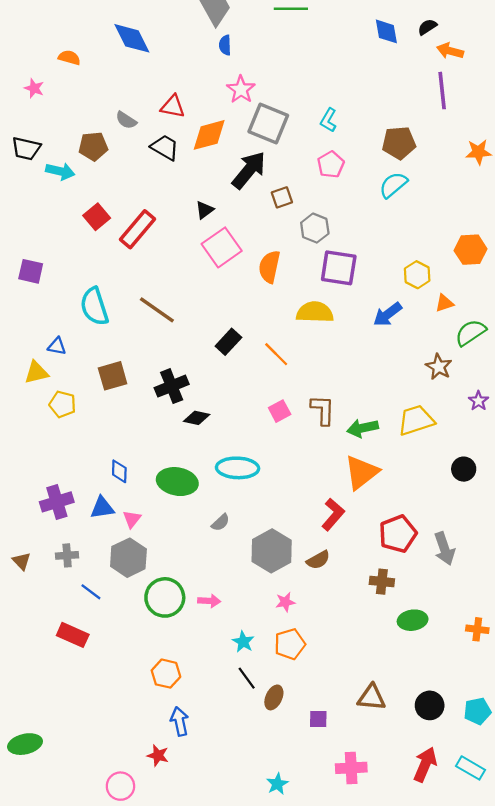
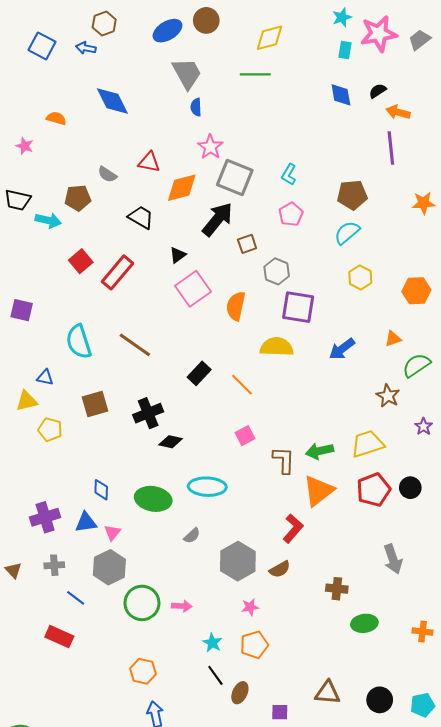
black trapezoid: (165, 147) -> (141, 217), moved
yellow hexagon: (417, 275) -> (360, 277), moved
brown L-shape: (323, 410) -> (284, 460), moved
red pentagon: (398, 534) -> (374, 490), moved

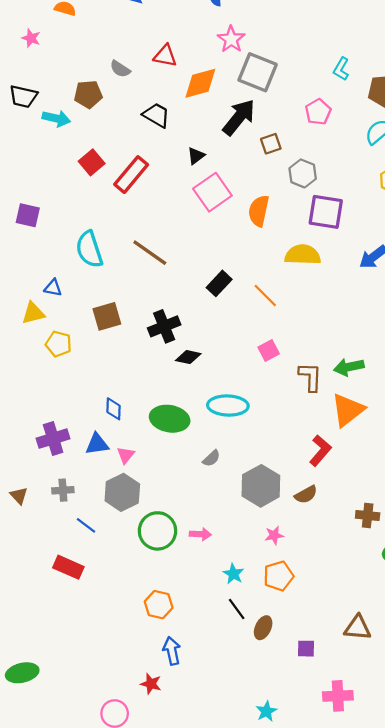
cyan L-shape: (289, 174) -> (341, 69), moved

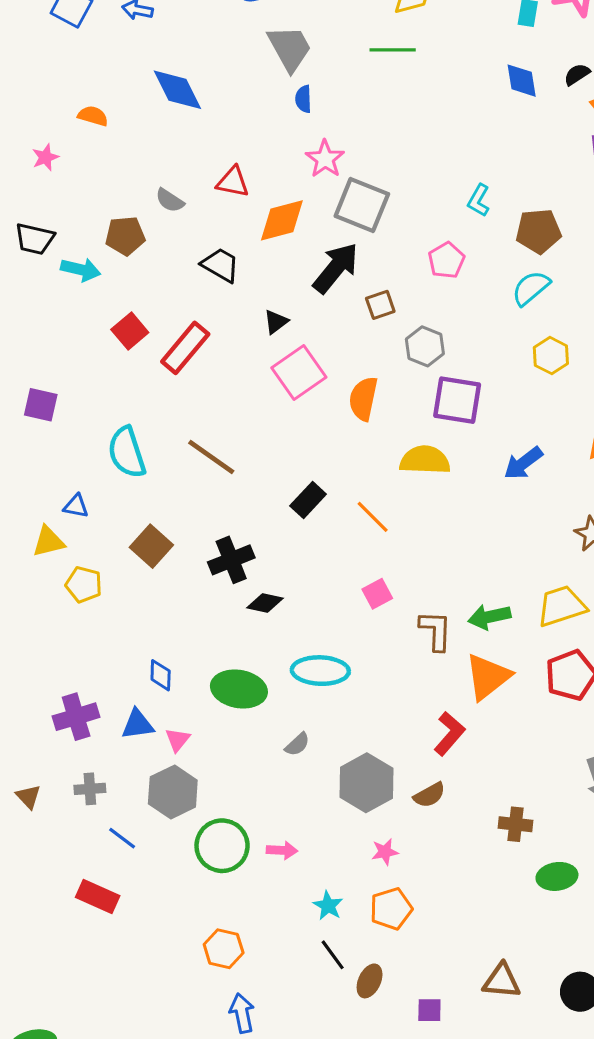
pink star: (31, 38) -> (45, 157), turned 30
brown square: (107, 316) -> (151, 546), turned -32

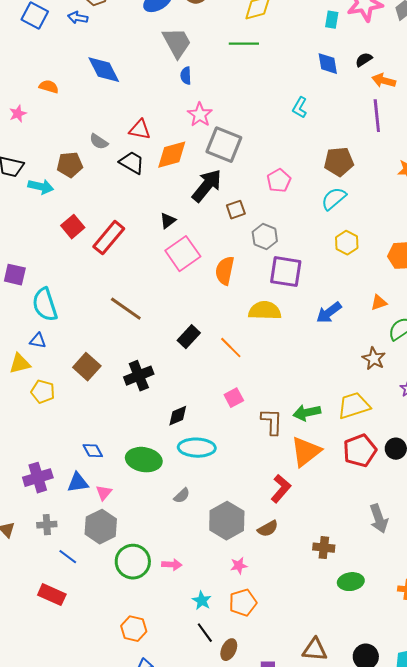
cyan L-shape: (479, 200) -> (300, 108), moved
black trapezoid: (220, 265) -> (132, 163), moved
cyan semicircle: (127, 452) -> (45, 305), moved
black diamond: (265, 603) -> (178, 416), moved, turned -35
blue diamond: (161, 675) -> (93, 451), turned -30

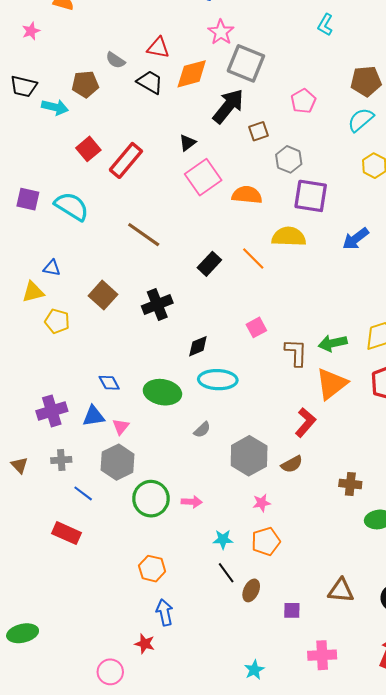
orange semicircle: (225, 271) -> (247, 195), turned 84
cyan semicircle: (45, 305) -> (72, 206), moved, turned 140
orange line: (231, 348) -> (253, 259), moved
cyan star: (202, 601) -> (223, 539), turned -30

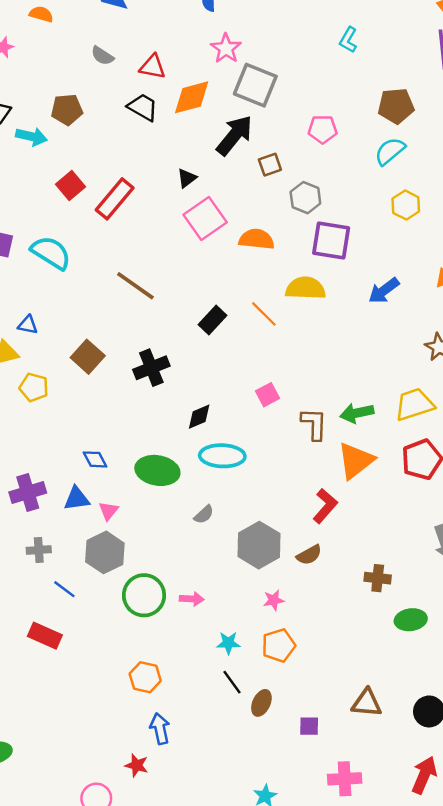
gray semicircle: (115, 60) -> (102, 56), moved
pink pentagon: (303, 101) -> (323, 129), turned 30

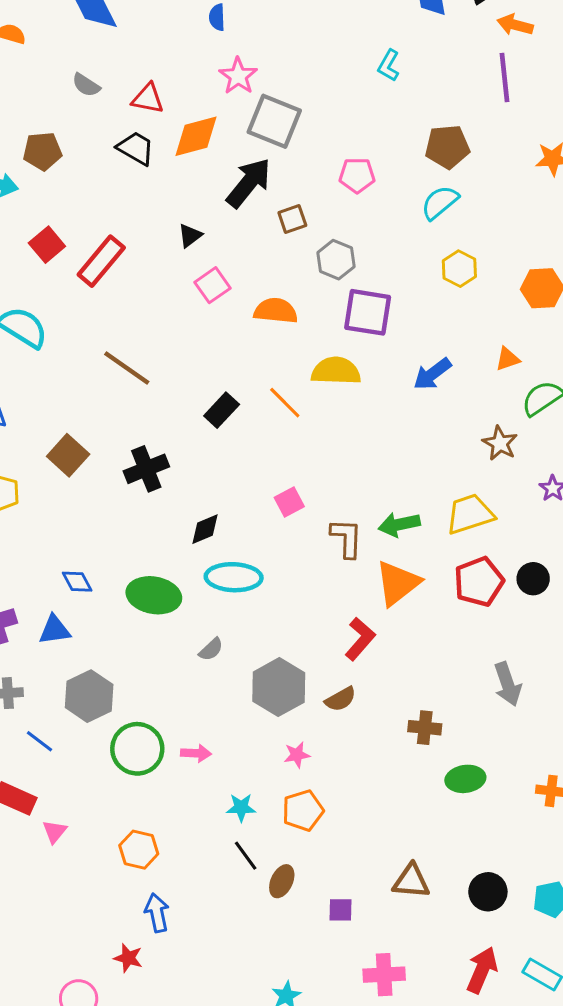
pink square: (205, 218) -> (213, 285), size x0.7
pink triangle: (109, 511) -> (55, 832), moved

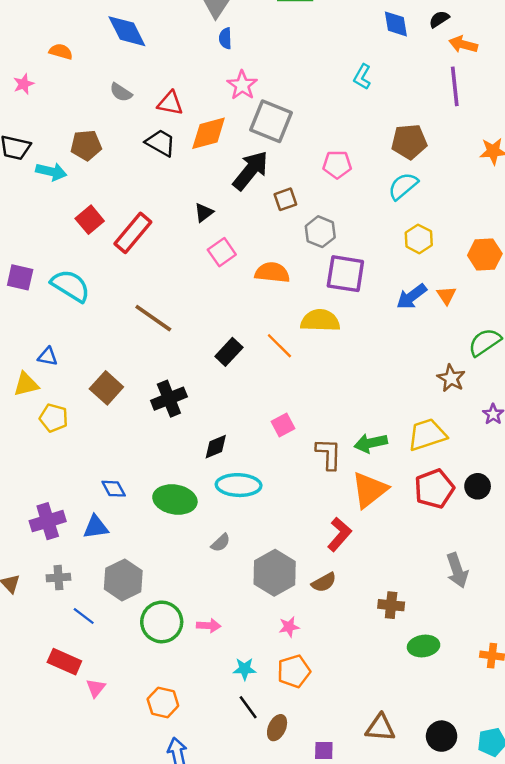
orange triangle: (508, 359) -> (446, 295), moved, turned -45
blue arrow: (432, 374) -> (412, 297), moved

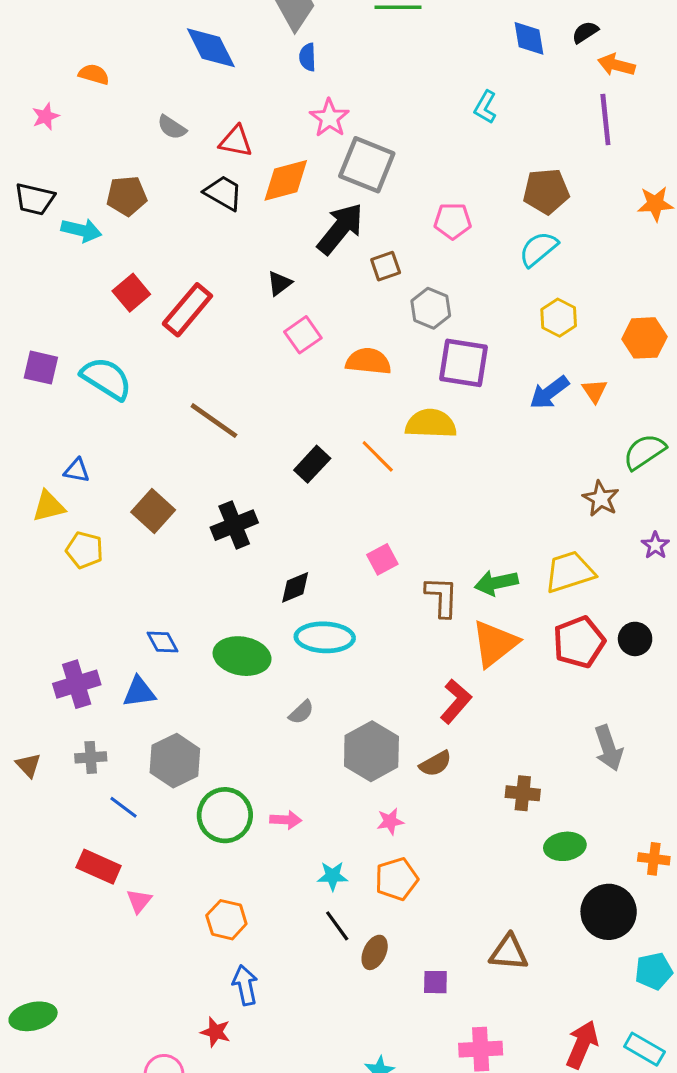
blue diamond: (127, 31) -> (211, 48), moved
black circle: (442, 736) -> (609, 912), moved, size x1.4

